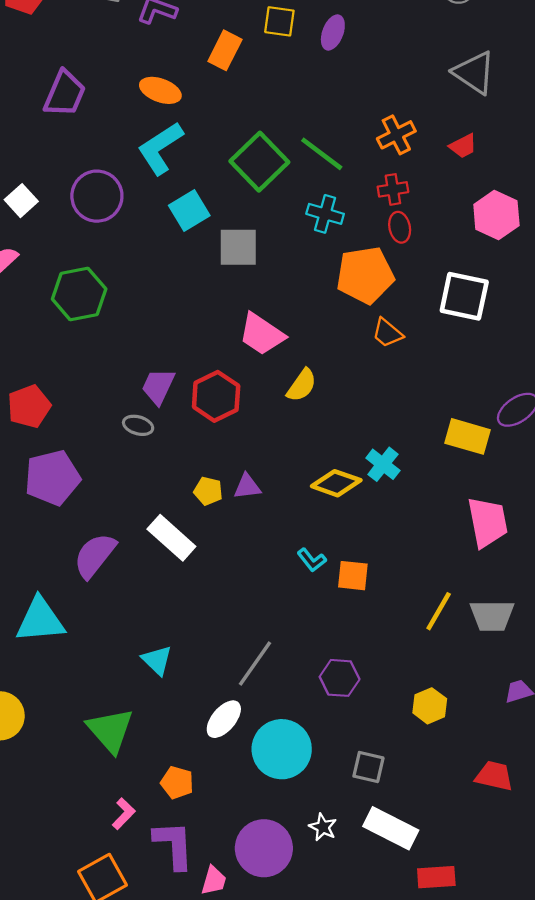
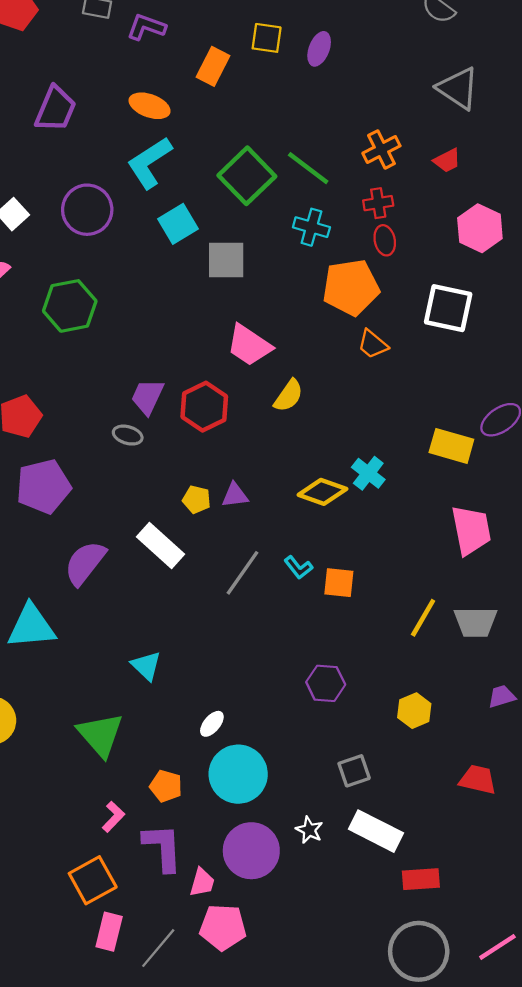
gray line: (255, 663) -> (243, 573), moved
white ellipse: (224, 719) -> (212, 724), size x0.7
cyan circle: (282, 749) -> (238, 774), moved
gray square: (368, 767) -> (354, 771), turned -32

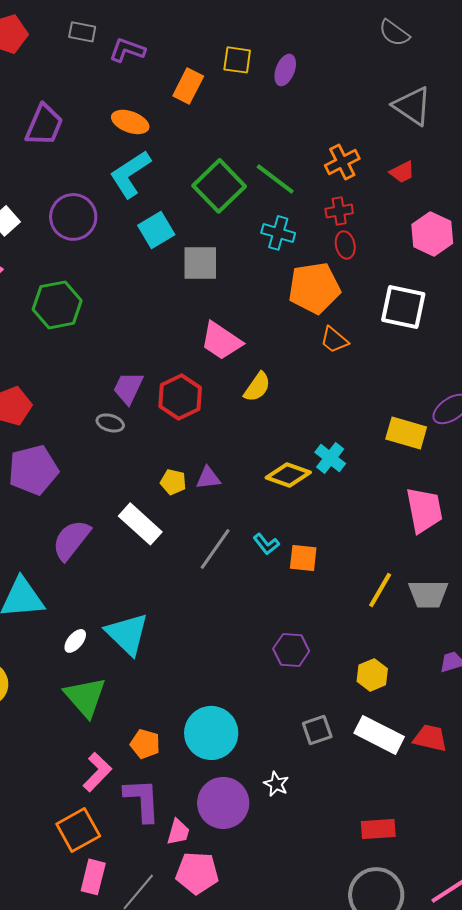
cyan triangle: (146, 666) -> (127, 634), size x1.6
white ellipse: (212, 724) -> (75, 641), moved
pink L-shape: (113, 817) -> (97, 772), size x1.4
white rectangle: (376, 831) -> (379, 735), moved

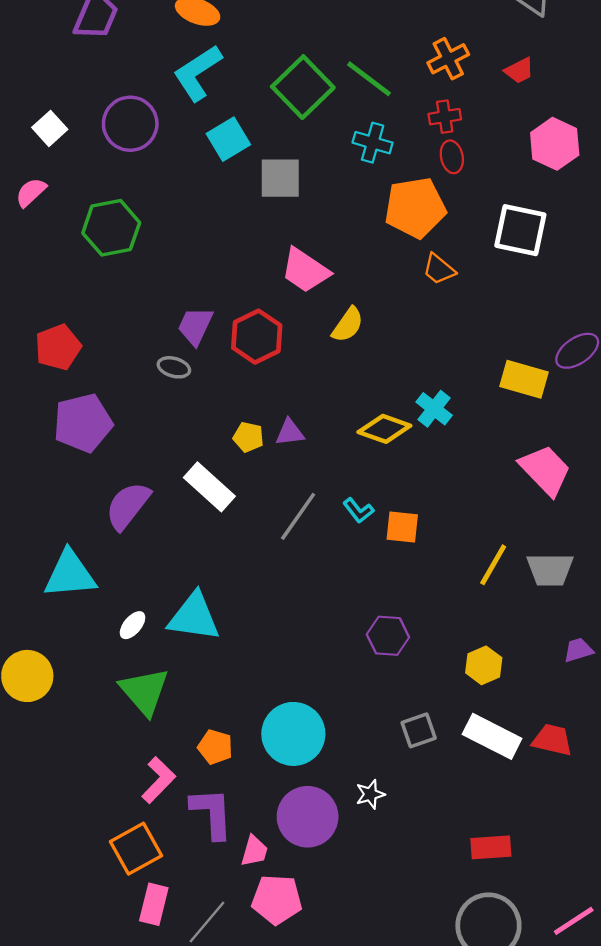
pink trapezoid: (424, 510) -> (545, 470), turned -33
cyan triangle: (127, 634) -> (194, 617), turned -36
white star: (276, 784) -> (370, 794), turned 30

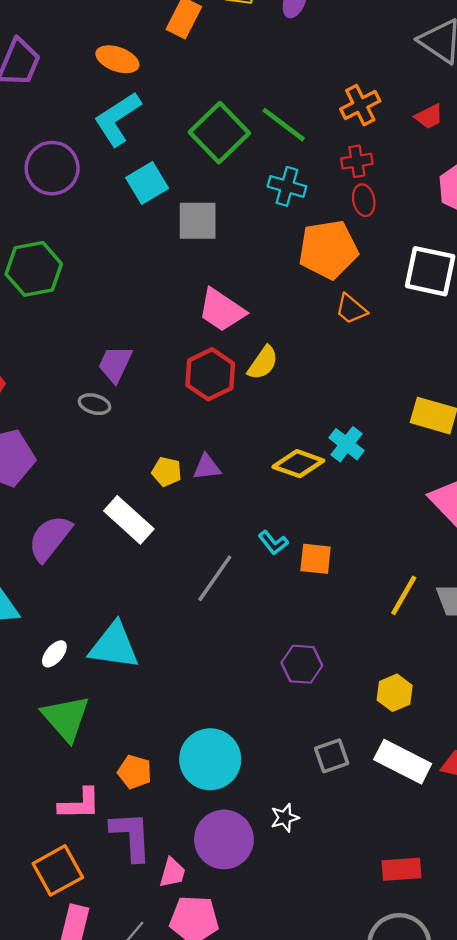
red hexagon: (257, 337) -> (210, 374), moved
gray line: (298, 516) -> (215, 578), moved
pink L-shape: (159, 780) -> (80, 804), turned 45

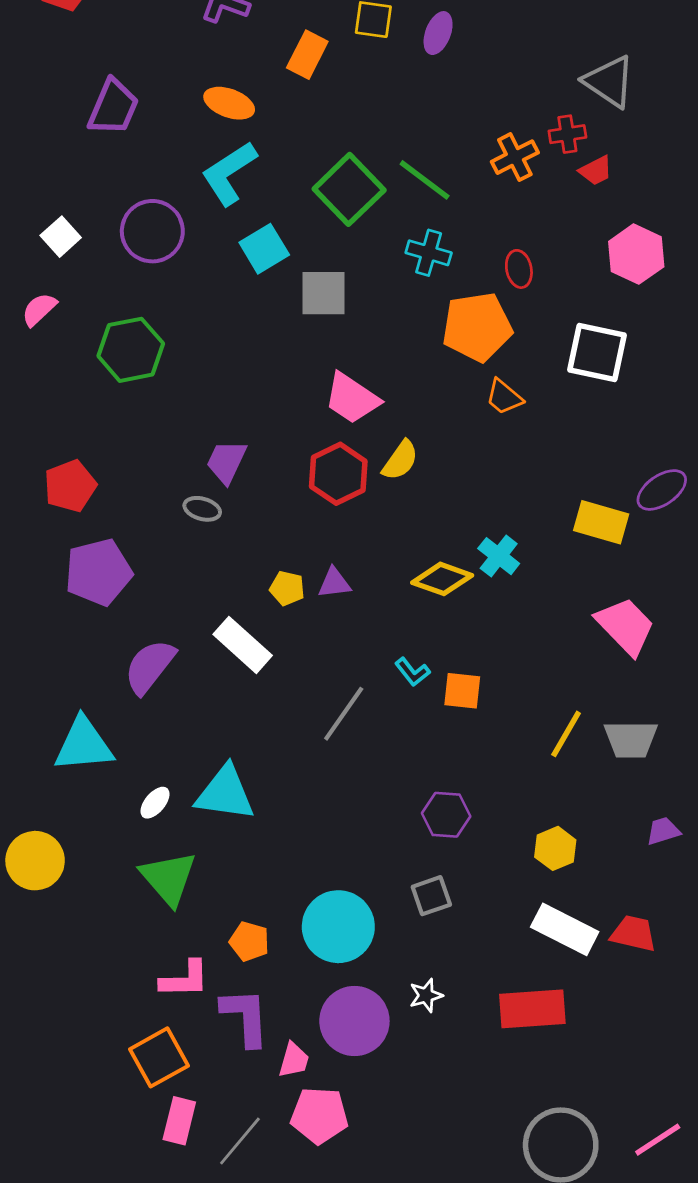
red cross: (357, 161) -> (567, 134), moved
gray square: (332, 756) -> (431, 896), moved
red rectangle: (402, 869) -> (532, 1009), moved, size x1.4

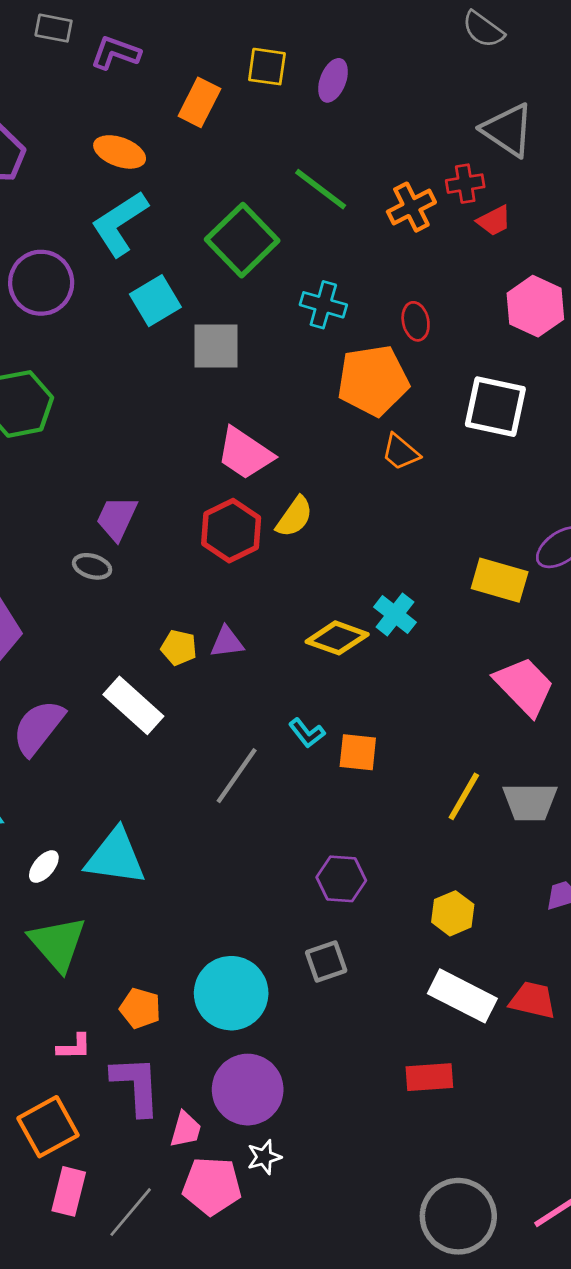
green line: (425, 180) -> (321, 189), moved
pink L-shape: (185, 979) -> (74, 1047), size x0.7
white star: (426, 995) -> (264, 1157), moved
red rectangle: (532, 1009) -> (429, 1077), size x0.7

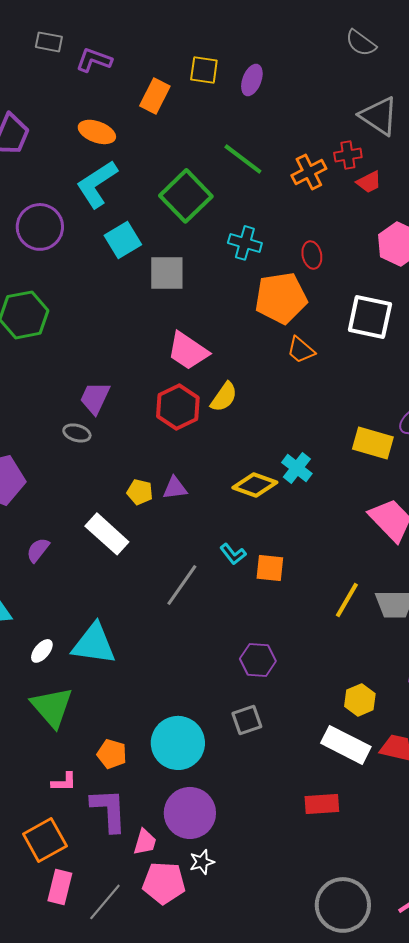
purple semicircle: (38, 727) -> (38, 550), size x0.6
yellow hexagon: (453, 913) -> (360, 700), moved

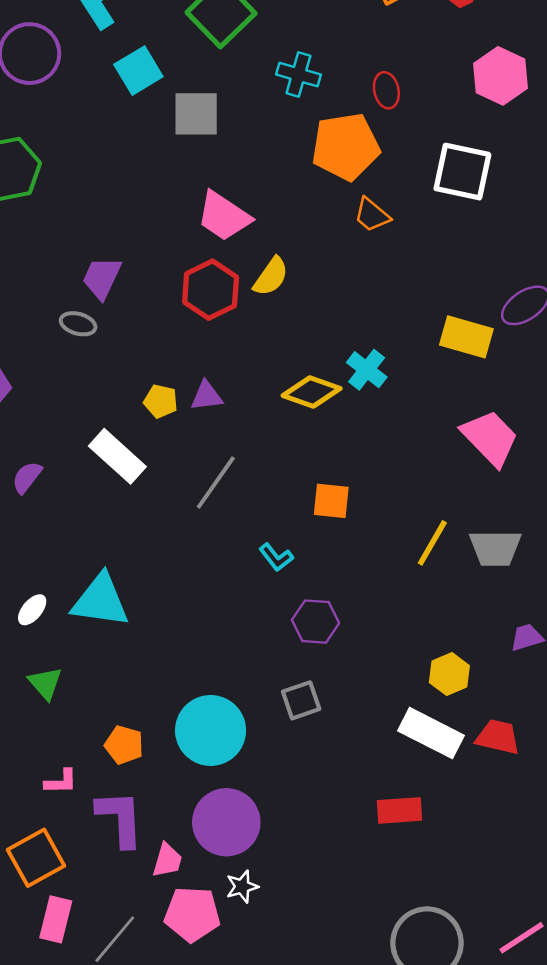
cyan L-shape: (233, 554) -> (276, 557), moved
gray line: (182, 585) -> (216, 483), moved
green triangle: (52, 707) -> (45, 683), size x0.6

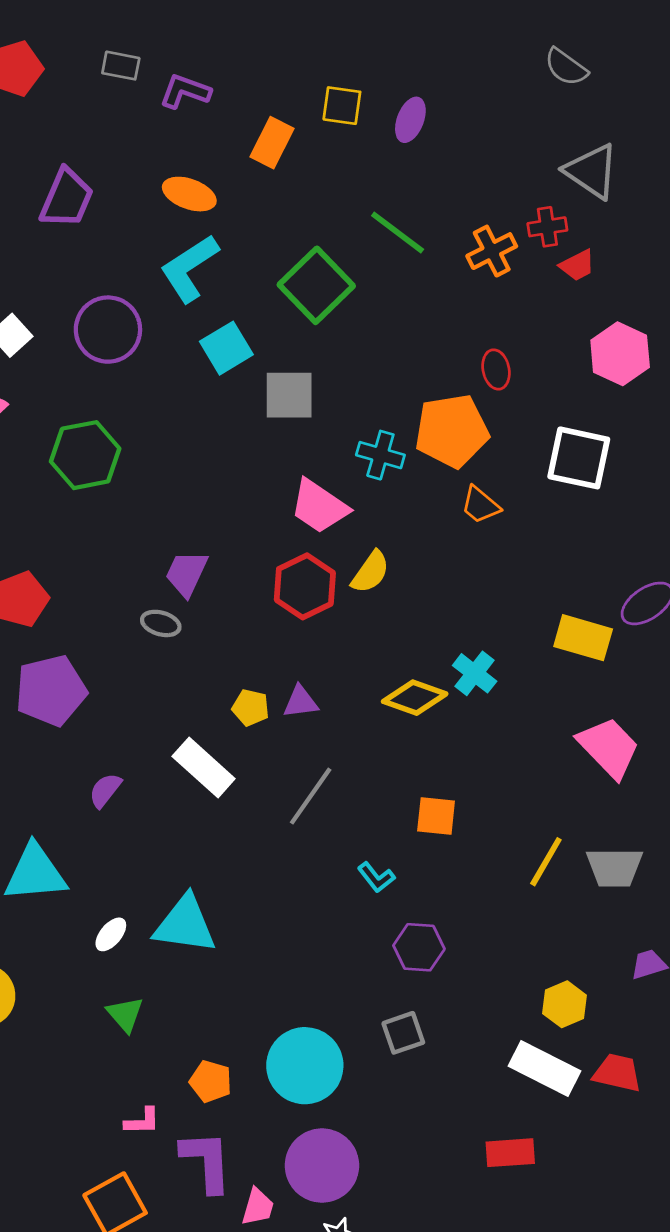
cyan cross: (298, 75) -> (380, 455), moved

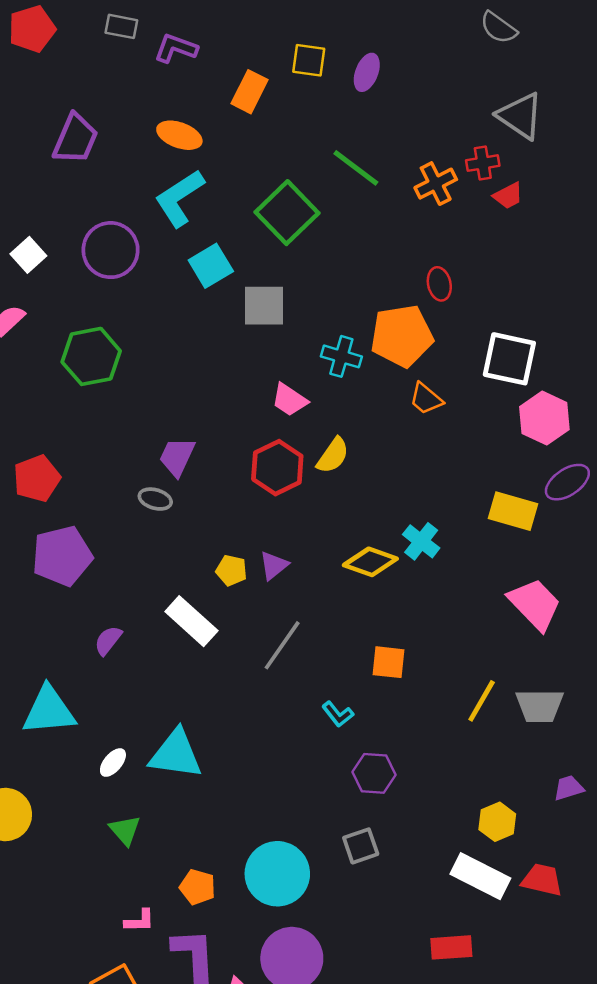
pink hexagon: (620, 354) -> (544, 418), moved
pink trapezoid: (319, 506) -> (289, 400), size x0.7
purple triangle: (301, 702) -> (274, 566), turned -32

